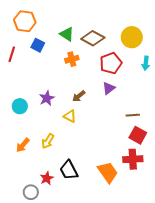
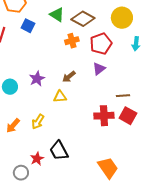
orange cross: (72, 59) -> (72, 41), moved
yellow triangle: (70, 116) -> (60, 97), turned -32
red cross: (133, 159) -> (104, 116), moved
orange trapezoid: (108, 172) -> (108, 168), moved

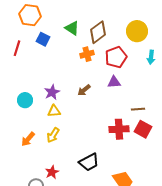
brown diamond: (83, 19) -> (98, 32), turned -65
purple triangle: (99, 69) -> (114, 82), turned 32
yellow triangle: (60, 97) -> (54, 111), moved
black trapezoid: (59, 151) -> (89, 162), moved, turned -90

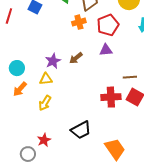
purple star: (52, 92) -> (53, 61), moved
orange arrow: (28, 139) -> (20, 89), moved

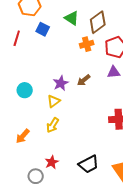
yellow triangle: (46, 79) -> (54, 101), turned -32
orange arrow: (20, 89) -> (23, 136), moved
black trapezoid: (81, 130) -> (89, 164), moved

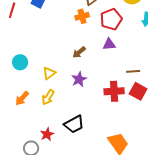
purple star: (61, 83) -> (79, 79), moved
orange arrow: (23, 136) -> (22, 98), moved
black trapezoid: (89, 164) -> (74, 124), moved

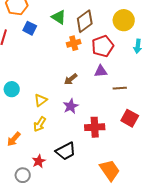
brown line: (133, 71) -> (120, 88), moved
red cross: (114, 91) -> (95, 127), moved
orange arrow: (22, 98) -> (14, 139), moved

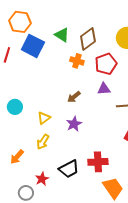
blue square: (30, 28) -> (33, 46), size x1.6
orange cross: (74, 43) -> (77, 61), turned 32
red cross: (95, 127) -> (98, 162), moved

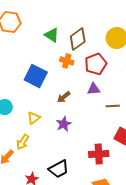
blue square: (33, 46) -> (36, 76), moved
yellow arrow: (43, 142) -> (23, 142), moved
red cross: (98, 162) -> (99, 154), moved

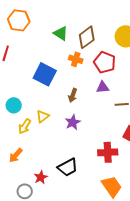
red pentagon: (96, 64) -> (105, 62), turned -30
brown arrow: (64, 97) -> (73, 95), turned -32
yellow arrow: (23, 142) -> (25, 126), moved

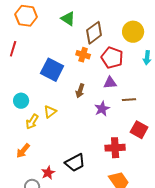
green triangle: (61, 33) -> (68, 19), moved
purple star: (73, 122) -> (102, 109), moved

